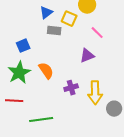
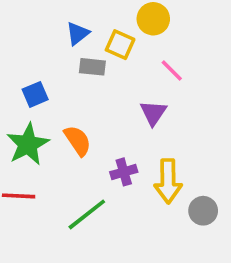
purple triangle: (87, 56) -> (153, 113), turned -35
green line: (41, 120) -> (87, 214), moved, turned -30

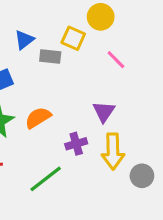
blue triangle: (78, 34) -> (24, 40), moved
purple triangle: (153, 113) -> (104, 112), moved
orange semicircle: (78, 141) -> (38, 118), turned -88

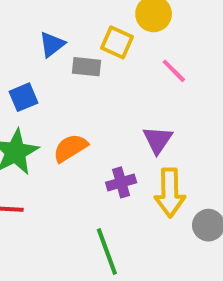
green line: (46, 179) -> (107, 252), moved, turned -72

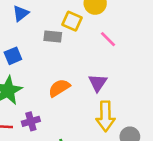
blue triangle: (52, 44) -> (21, 13), moved
orange semicircle: (70, 148) -> (59, 88), moved
purple cross: (121, 182) -> (31, 121), moved

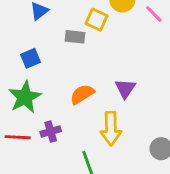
pink line: (108, 39) -> (154, 14), moved
yellow arrow: (105, 116) -> (111, 129), moved

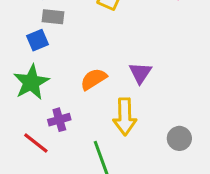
gray rectangle: (75, 37) -> (53, 17), moved
red line: (18, 137) -> (36, 143), moved, turned 35

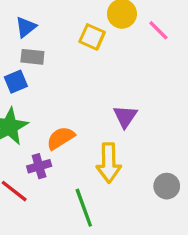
orange semicircle: (94, 79) -> (61, 138), moved

